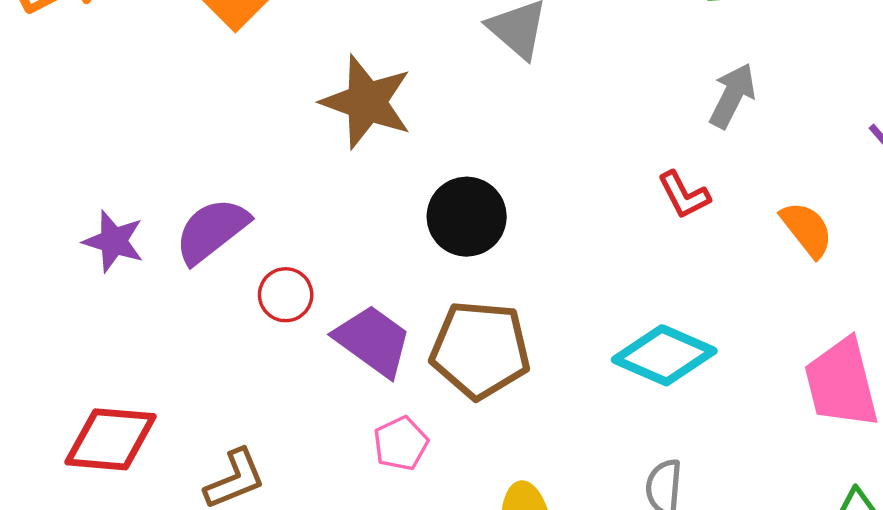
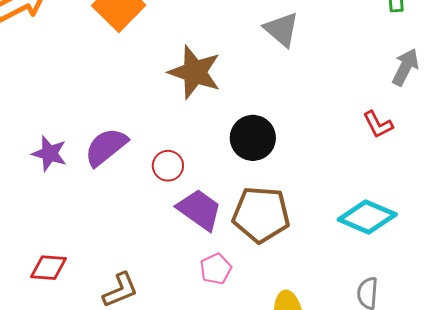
red circle: (286, 295) -> (168, 166), moved
red diamond: (110, 439) -> (49, 268), size x0.7

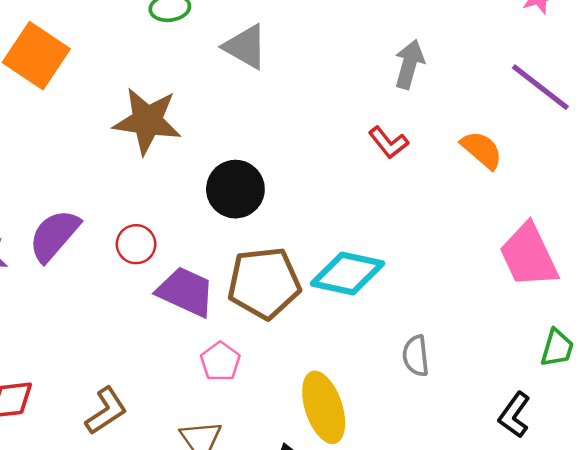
cyan diamond: (367, 217) -> (348, 273), moved

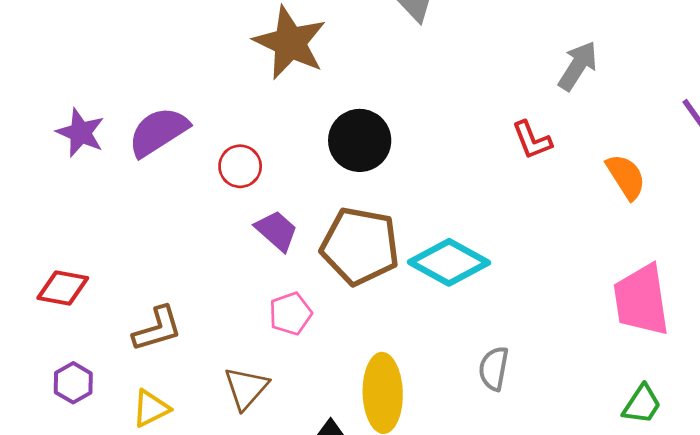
purple trapezoid: (186, 292) -> (277, 231), size x0.7

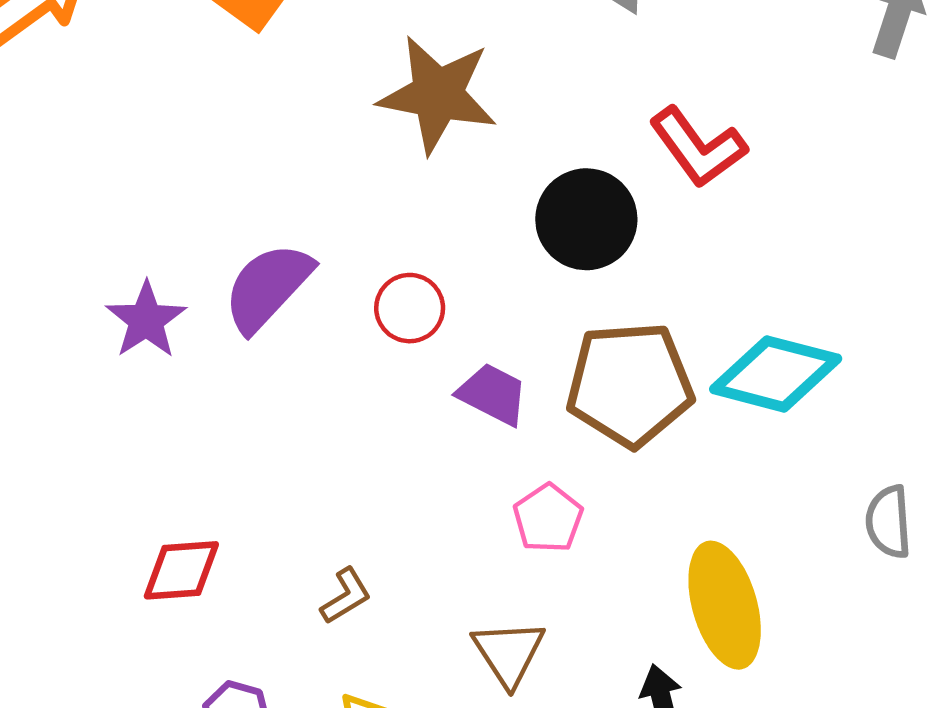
purple star: (80, 133) -> (146, 320), turned 30
red L-shape: (532, 140) -> (698, 147), moved, size x1.4
brown L-shape: (157, 329) -> (346, 596), size x0.7

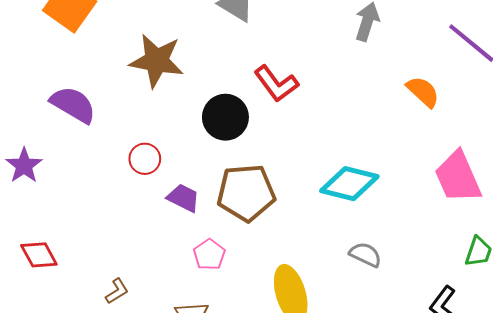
purple semicircle: (268, 287) -> (73, 105), moved, turned 78
cyan diamond: (776, 374) -> (349, 184), moved
gray semicircle: (888, 522) -> (365, 255), turned 120
red diamond: (181, 570) -> (39, 255), moved, turned 66

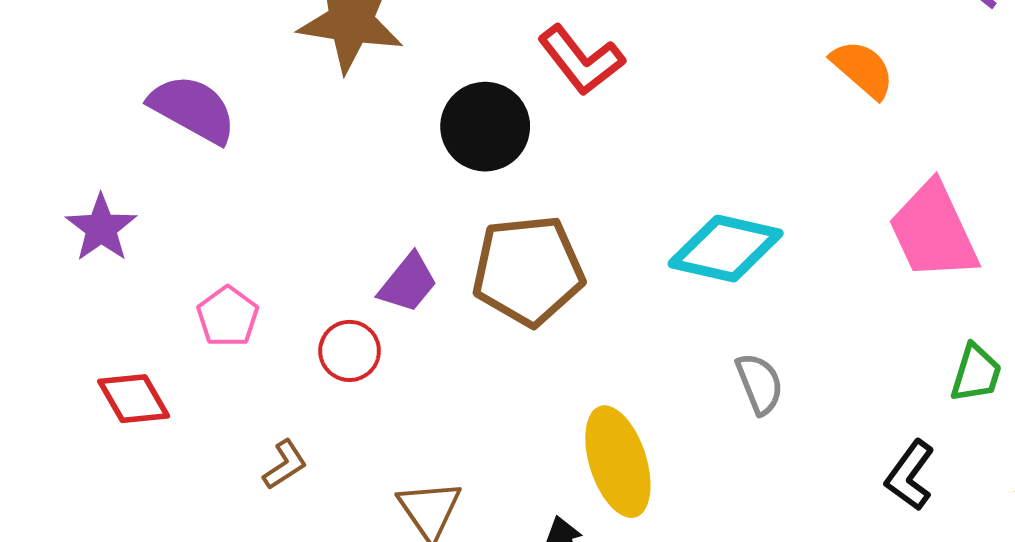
red circle: (145, 159) -> (350, 351), moved
purple trapezoid: (183, 198) -> (408, 283), turned 104
pink pentagon: (209, 255) -> (228, 317), moved
gray semicircle: (365, 255) -> (760, 384), turned 44

